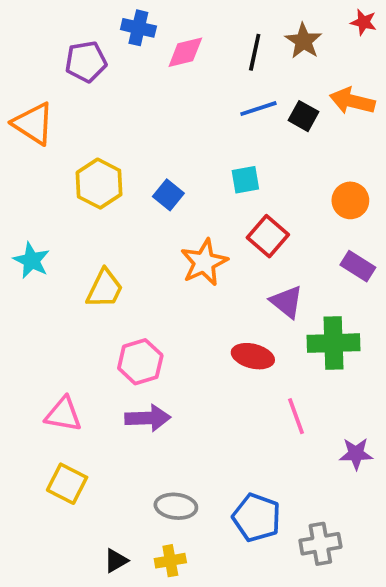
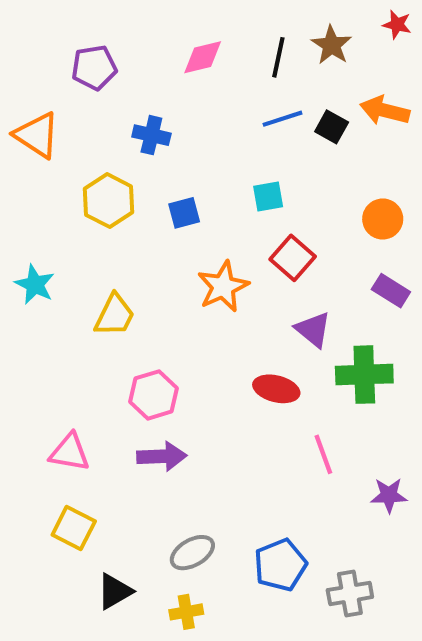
blue cross: (138, 28) -> (151, 135), moved
blue square: (168, 195) -> (184, 213), turned 36
gray ellipse: (176, 506) -> (192, 553), turned -36
blue pentagon: (257, 517) -> (280, 565), turned 30
black triangle: (116, 561) -> (115, 591), moved, size x1.4

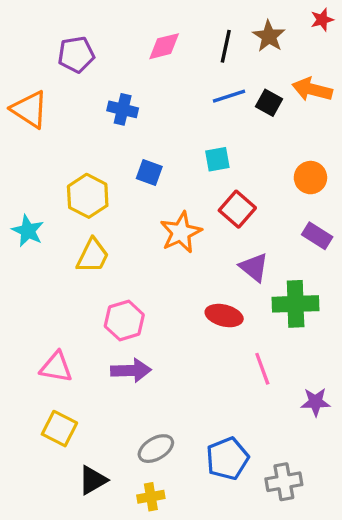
red star: (397, 25) -> (322, 20), turned -30
yellow hexagon: (108, 201) -> (88, 196), moved
blue square: (184, 213) -> (149, 173), turned 35

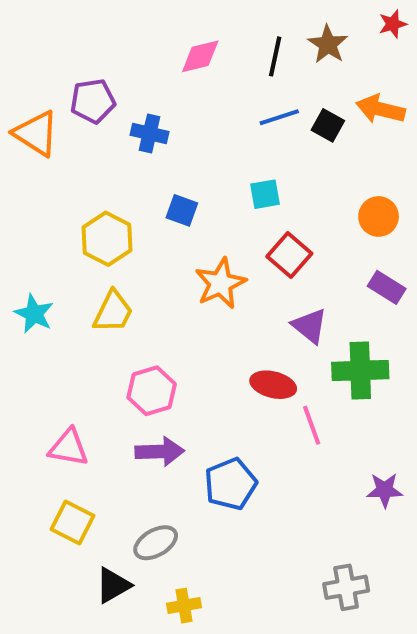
purple pentagon: (76, 55) -> (93, 101), moved
cyan star: (28, 231) -> (34, 314), moved
pink line: (262, 369) -> (312, 425), moved
gray ellipse: (156, 449) -> (156, 543), moved
blue pentagon: (227, 459) -> (231, 484), moved

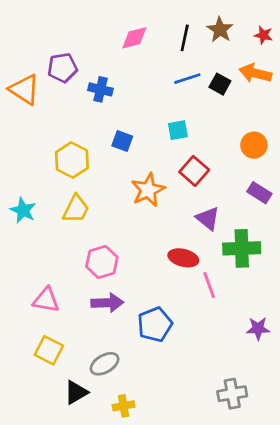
red star: (393, 24) -> (263, 35), moved, turned 30

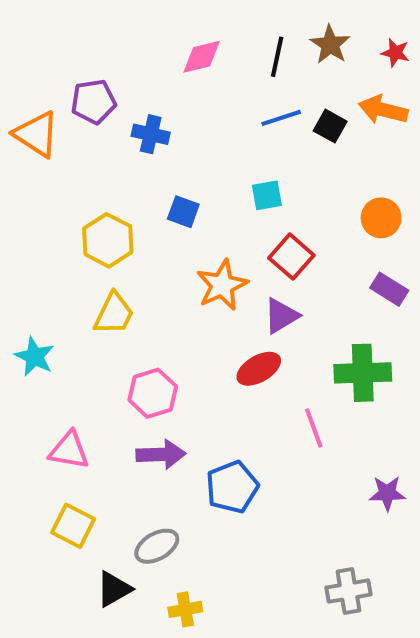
cyan star: (23, 210) -> (34, 357), moved
purple triangle: (208, 218) -> (281, 316), moved, turned 50
red ellipse: (183, 258) -> (259, 369), moved, turned -44

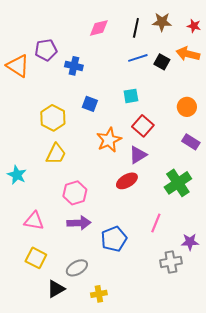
brown star: (330, 44) -> (162, 22), turned -30
green cross: (363, 373) -> (178, 183), turned -32
pink line: (314, 428) -> (156, 223), moved, turned 42
gray cross: (348, 591) -> (171, 262), moved
yellow cross: (185, 609) -> (99, 294), moved

